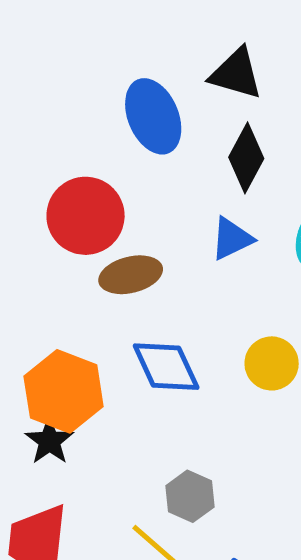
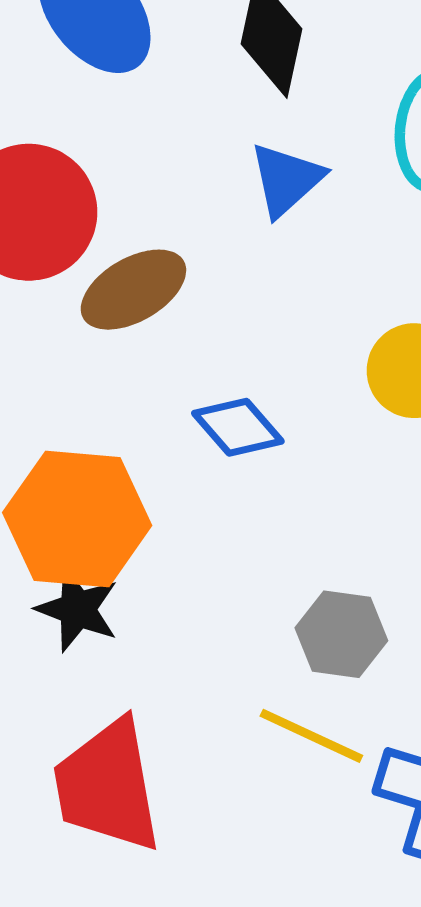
blue diamond: (166, 367) -> (238, 427), size x0.7

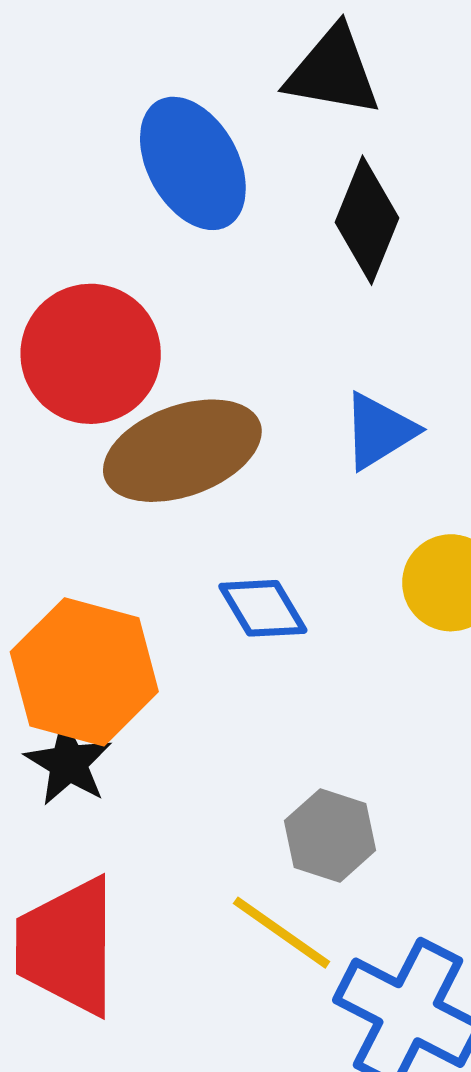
blue triangle: (286, 180) -> (379, 431), moved
brown ellipse: (133, 290) -> (182, 451), size x1.4

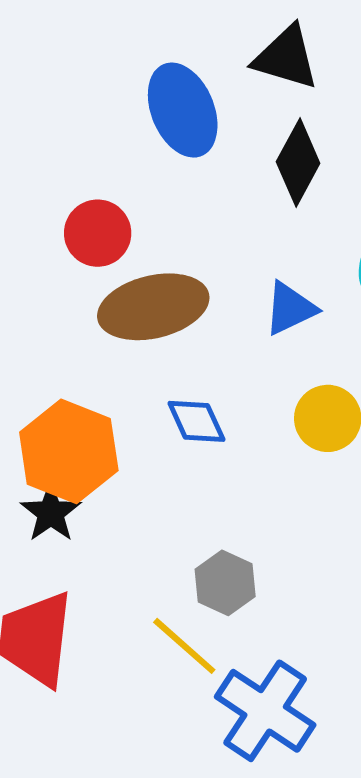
red circle: (91, 354) -> (98, 233), size x0.7

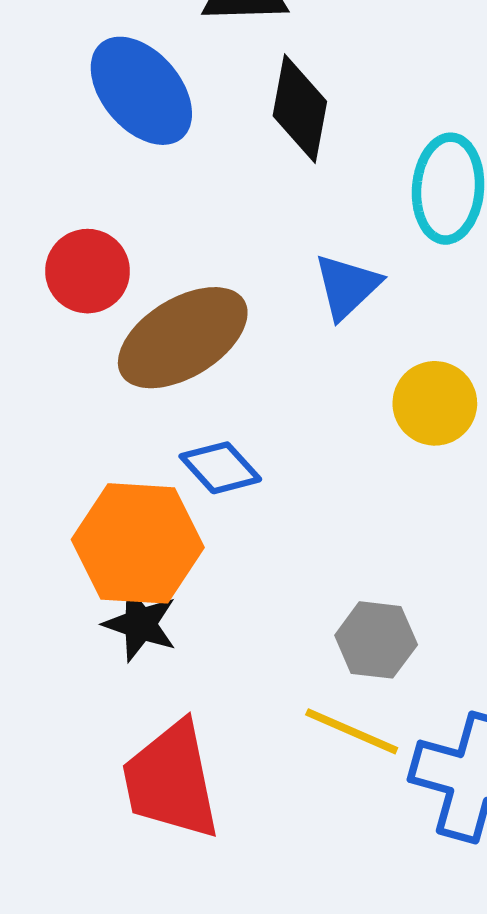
blue diamond: (196, 421) -> (220, 468), moved

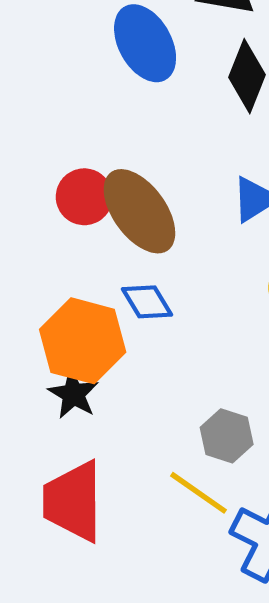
red circle: (88, 271) -> (84, 197), moved
brown ellipse: (183, 338) -> (139, 211), turned 74

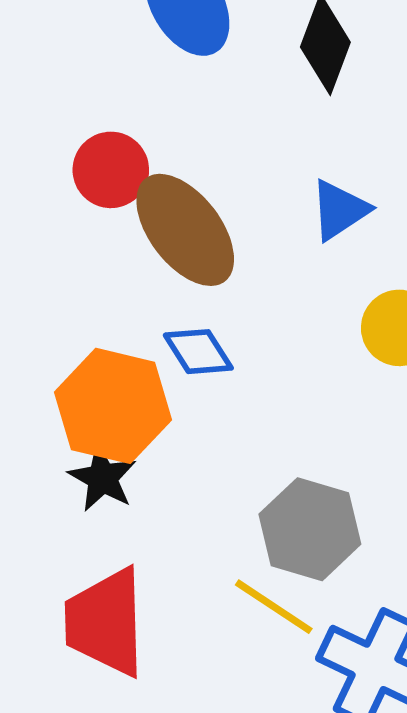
red circle: (84, 197) -> (111, 170), moved
gray hexagon: (227, 436) -> (310, 529), size x1.4

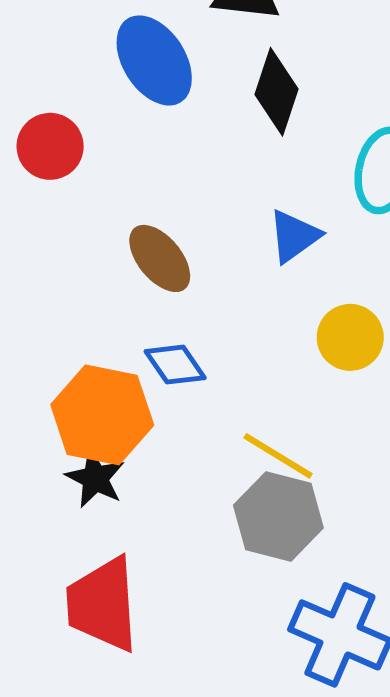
red circle: (111, 170) -> (50, 146), moved
brown ellipse: (185, 230) -> (160, 258), size x0.7
yellow line: (274, 607) -> (278, 456), moved

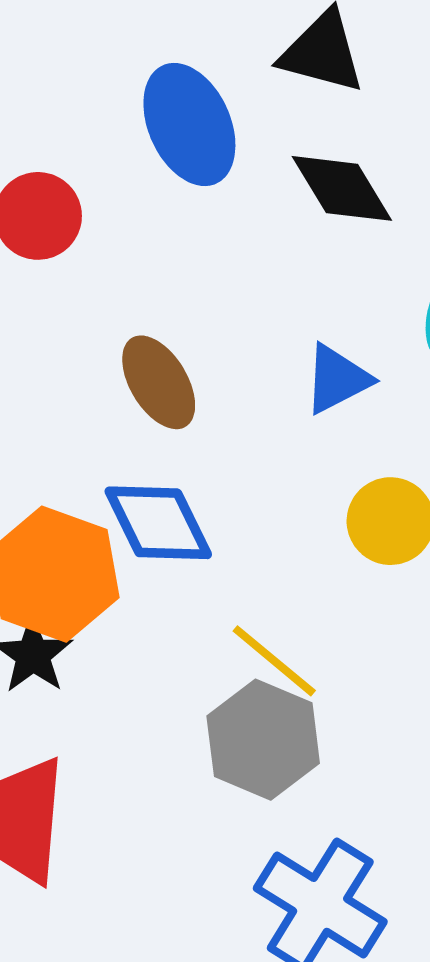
black diamond: (276, 92) -> (342, 188), turned -58
blue diamond: (175, 365) -> (158, 523), size x1.4

